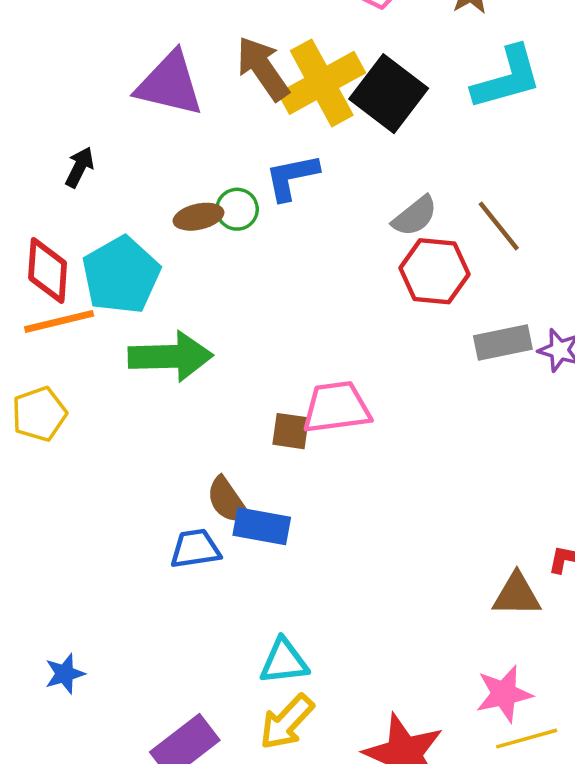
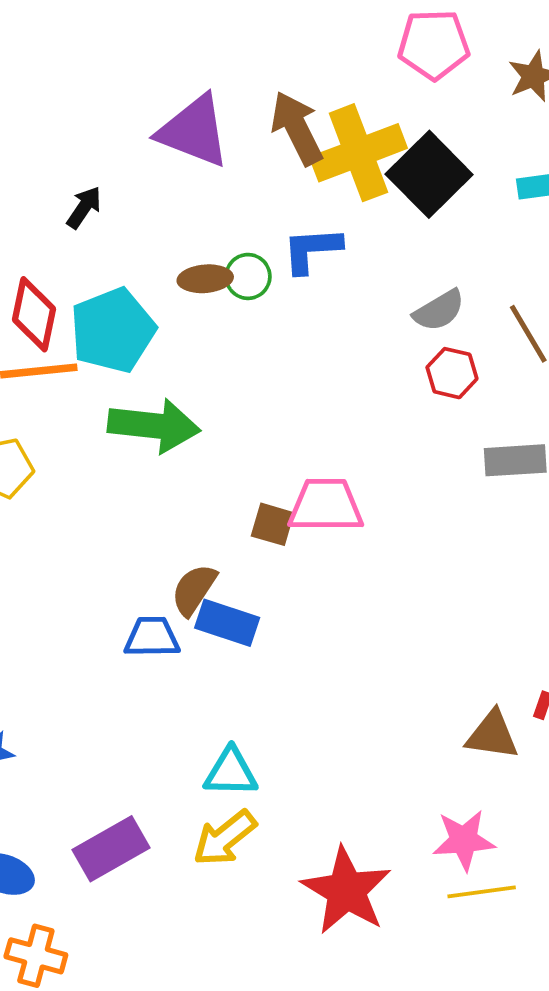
red hexagon: (434, 271) -> (452, 373), size x0.7
brown semicircle: (227, 500) -> (194, 590), turned 60

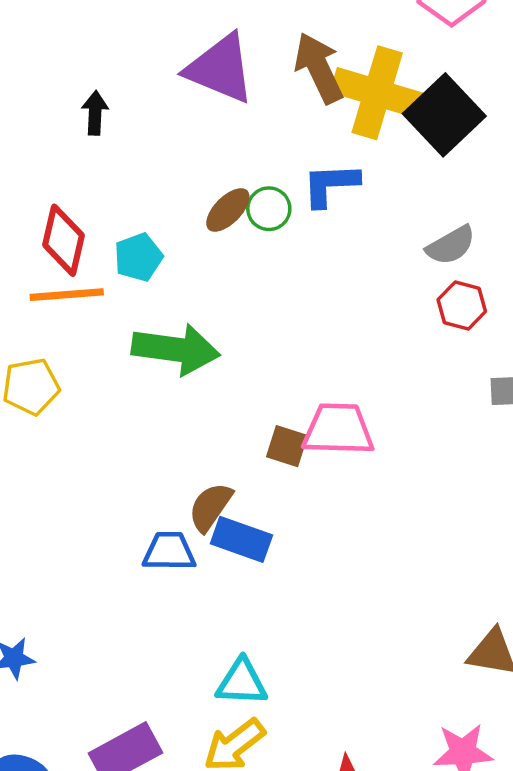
yellow cross: (358, 153) -> (377, 93), turned 36
black arrow: (84, 207) -> (95, 113), moved, turned -33
brown ellipse: (205, 279) -> (228, 210), turned -42
cyan pentagon: (113, 330) -> (138, 257), size x0.6

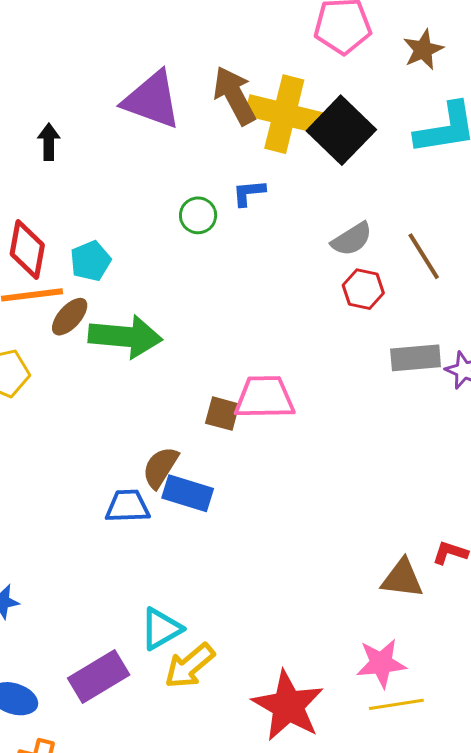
blue L-shape: (330, 185) -> (249, 193), size x0.7
brown ellipse: (228, 210) -> (70, 317), moved
cyan triangle: (242, 682) -> (161, 629), moved, turned -30

